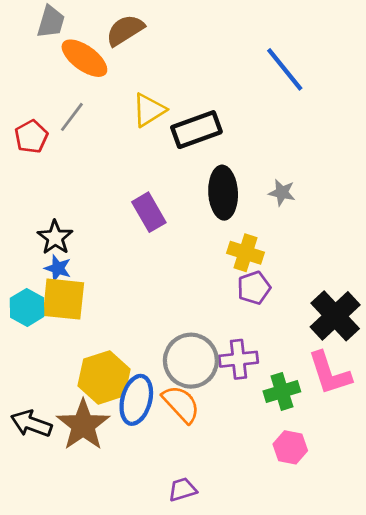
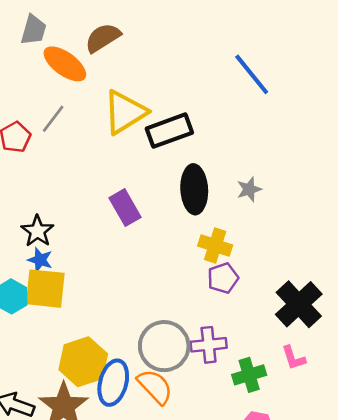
yellow triangle: (149, 110) -> (125, 112), size x1.4
gray star: (282, 193) -> (249, 189), turned -30
pink L-shape: (330, 373) -> (294, 358), size x0.6

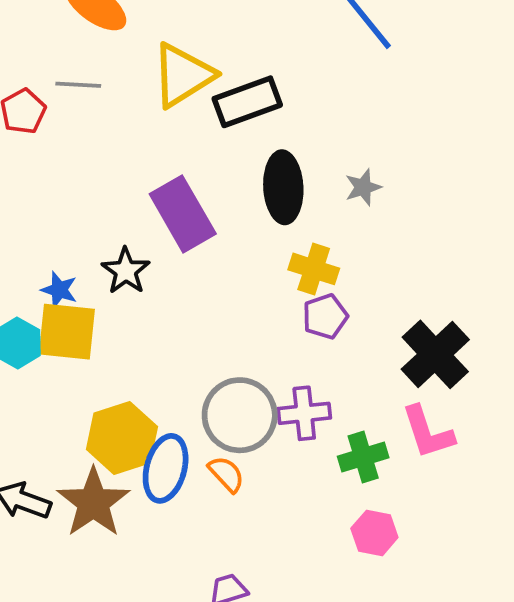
gray line: (53, 119) -> (78, 85), turned 56
purple rectangle: (125, 208) -> (183, 214), size x1.4
black star: (37, 231) -> (126, 271), moved
pink L-shape: (294, 358) -> (428, 432), size x1.5
orange semicircle: (155, 387) -> (226, 474), size x0.7

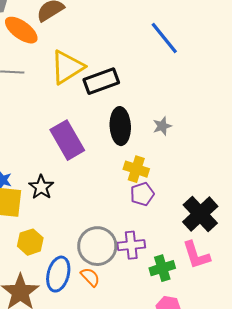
black star: (126, 271) -> (41, 187), moved
yellow hexagon: (122, 438) -> (30, 242), moved, size x0.7

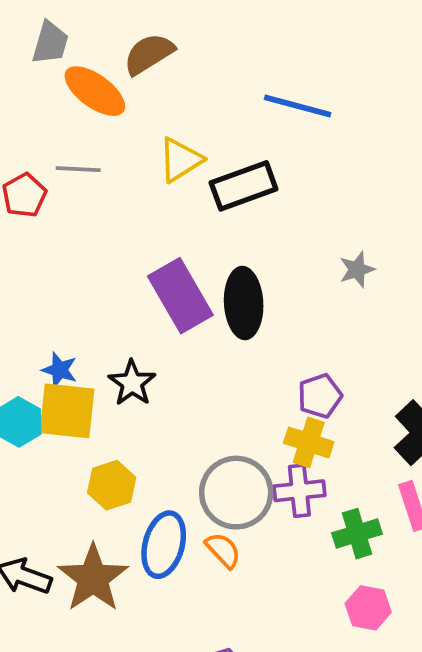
blue line: (164, 38) -> (298, 106), moved, turned -36
yellow triangle: (67, 67) -> (180, 160), size x0.7
black ellipse: (120, 126) -> (244, 303), moved
yellow cross: (136, 169) -> (309, 442), moved

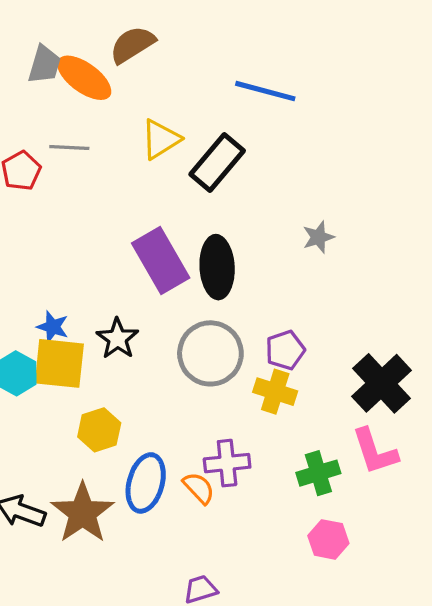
gray trapezoid: (50, 43) -> (44, 64), moved
black rectangle: (244, 186) -> (217, 162), turned -30
purple cross: (299, 491) -> (227, 463), moved
gray circle: (236, 493) -> (210, 353), moved

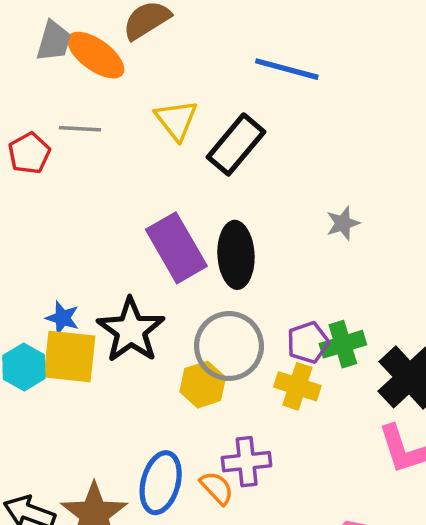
yellow triangle: (161, 139) -> (176, 120), turned -36
black star: (117, 339) -> (131, 330), size x1.5
yellow hexagon: (99, 430) -> (203, 385), moved
green cross: (318, 473) -> (343, 344), moved

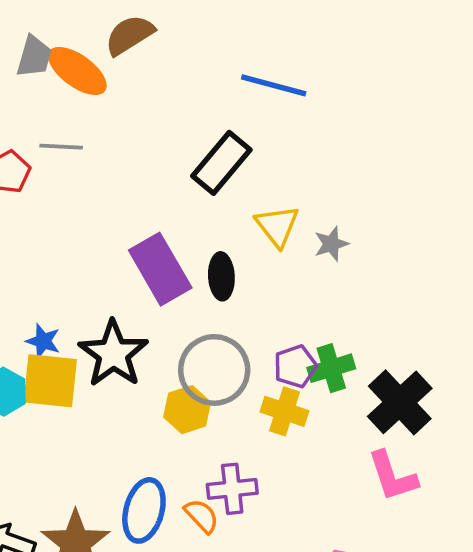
yellow triangle: (176, 120) -> (277, 226), moved
black ellipse: (236, 255) -> (221, 276), size x0.7

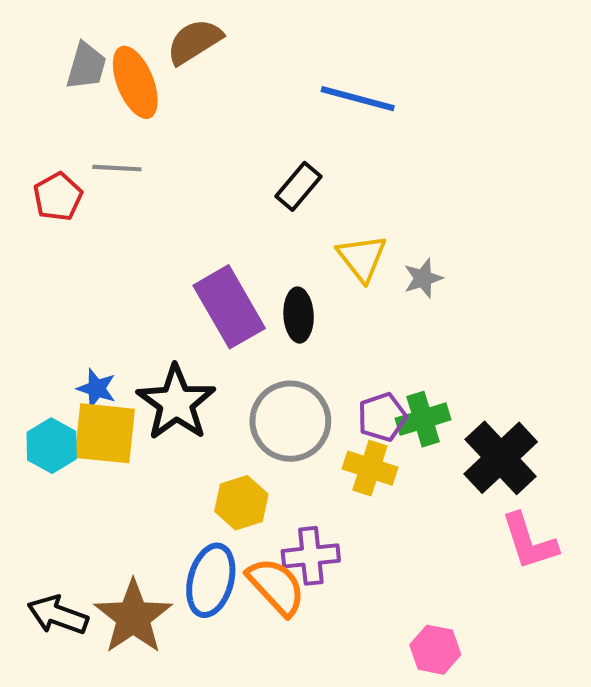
orange ellipse: (77, 71) -> (135, 82), turned 32
black rectangle: (221, 163) -> (299, 186), size x0.7
yellow hexagon: (187, 410) -> (241, 503), moved
pink L-shape: (393, 476) -> (529, 542), moved
orange semicircle: (202, 516) -> (276, 586), size x1.5

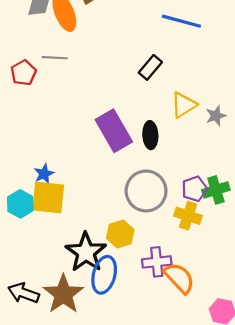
yellow triangle: (362, 258) -> (184, 105), turned 36
blue star: (96, 388) -> (44, 174), turned 30
black star: (176, 403) -> (86, 252), moved
orange semicircle: (276, 586) -> (179, 278), moved

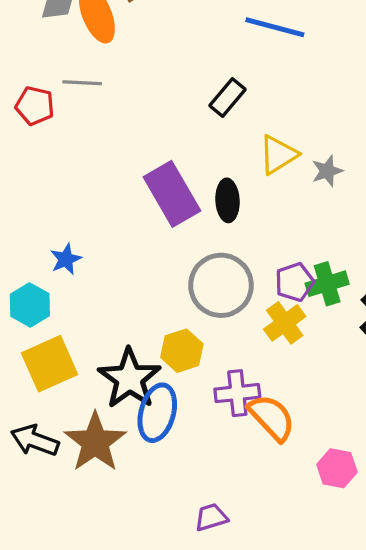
red pentagon: (24, 73) -> (35, 106), turned -30
yellow square: (48, 197) -> (49, 364), moved, turned -30
yellow cross: (188, 216) -> (285, 323), turned 36

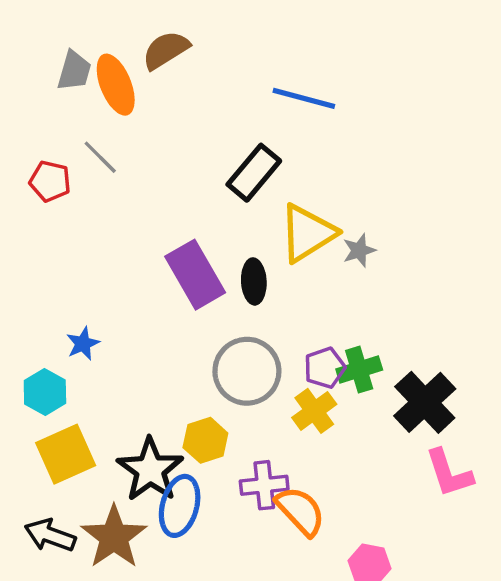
gray line: (82, 83) -> (100, 157), turned 42
black rectangle: (228, 98) -> (254, 173), size x1.4
yellow triangle: (278, 155) -> (307, 233), size x1.4

